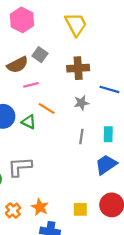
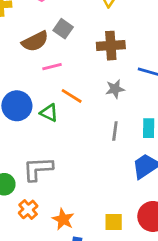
orange cross: (13, 211) -> (28, 209), moved

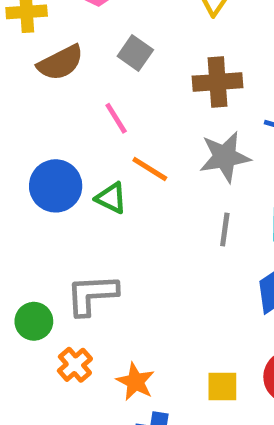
brown semicircle: (35, 41) -> (60, 63), moved
pink line: (52, 67) -> (116, 118), turned 72
gray star: (115, 89) -> (225, 157), size x1.5

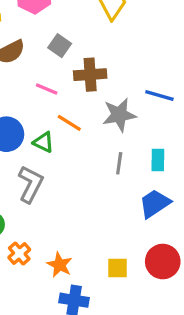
brown cross: (218, 82) -> (90, 75), moved
pink line: (116, 118) -> (47, 89), turned -35
gray L-shape: (92, 295) -> (31, 184), moved, turned 120

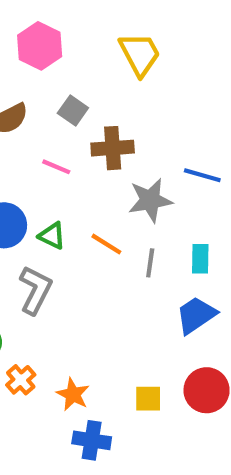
orange line: (69, 123) -> (106, 244), moved

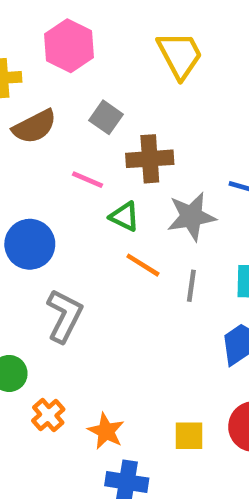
green triangle: (52, 236) -> (124, 217), moved

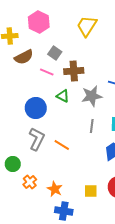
yellow trapezoid: (180, 55) -> (87, 26), turned -120
pink line: (88, 180) -> (47, 72), moved
blue circle: (30, 244) -> (36, 108), moved
orange line: (143, 265) -> (62, 145), moved

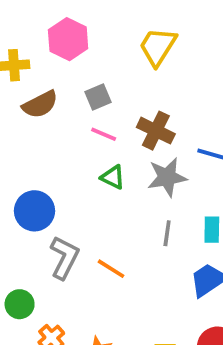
gray square: (55, 53) -> (98, 97), turned 32
brown cross: (74, 71) -> (156, 131), moved, turned 30
pink line: (47, 72) -> (104, 134), moved
blue circle: (36, 108) -> (34, 211), moved

